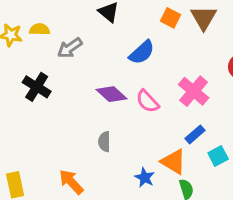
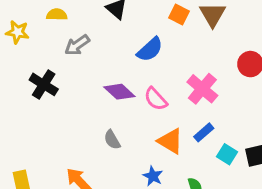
yellow semicircle: (40, 29) -> (57, 15), moved
gray semicircle: (104, 142) -> (112, 140), turned -30
cyan square: (218, 156) -> (227, 154), turned -30
orange triangle: (173, 162) -> (170, 141), moved

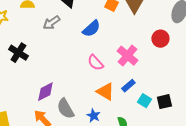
gray arrow: (77, 45) -> (51, 23), moved
purple diamond: (119, 92) -> (45, 92), moved, turned -70
gray semicircle: (112, 140) -> (65, 109), moved, size x1.5

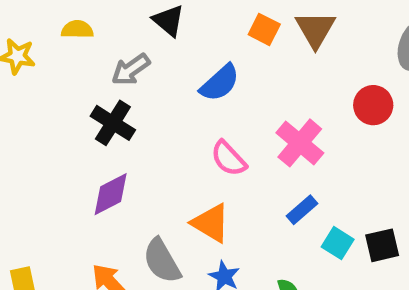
black cross: (18, 53) -> (113, 123), moved
purple diamond: (45, 92) -> (111, 194), moved
orange triangle: (105, 92) -> (211, 223), moved

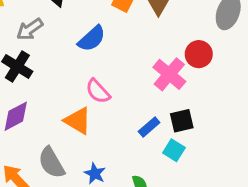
pink cross: (300, 143) -> (169, 74), moved
orange triangle: (211, 223) -> (78, 121), moved
black square: (382, 245) -> (182, 121), moved

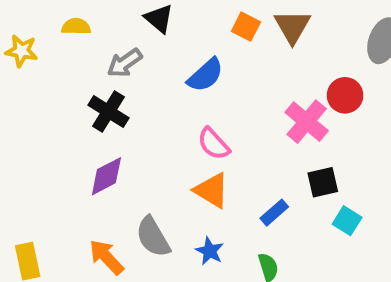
orange triangle: (78, 121) -> (212, 190), moved
blue rectangle: (149, 127) -> (274, 213), moved
cyan square: (174, 150) -> (347, 221), moved

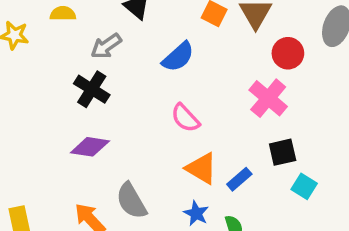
red circle: (345, 95) -> (288, 53), moved
purple diamond: (106, 176) -> (90, 147), turned 36
orange triangle: (212, 190) -> (202, 168), moved
blue star: (210, 251) -> (196, 213), moved

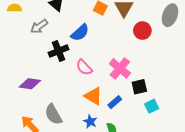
black cross: (92, 89) -> (59, 51), moved, turned 36
pink cross: (268, 98) -> (120, 68), moved
cyan square: (304, 186) -> (152, 106), turned 32

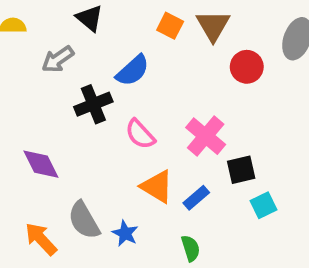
purple diamond: (30, 84) -> (41, 164), turned 55
blue star: (90, 122) -> (125, 233), moved

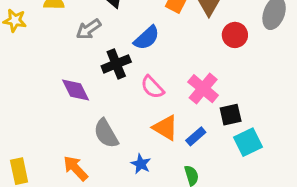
purple diamond: (41, 164) -> (76, 90), moved
cyan square: (264, 205) -> (248, 142), size x1.4
gray semicircle: (84, 220) -> (106, 133), moved

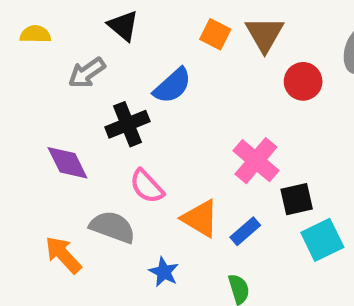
pink semicircle: (152, 87) -> (147, 186), moved
gray semicircle: (106, 133) -> (112, 227), turned 140
orange arrow: (76, 168) -> (63, 255), moved

